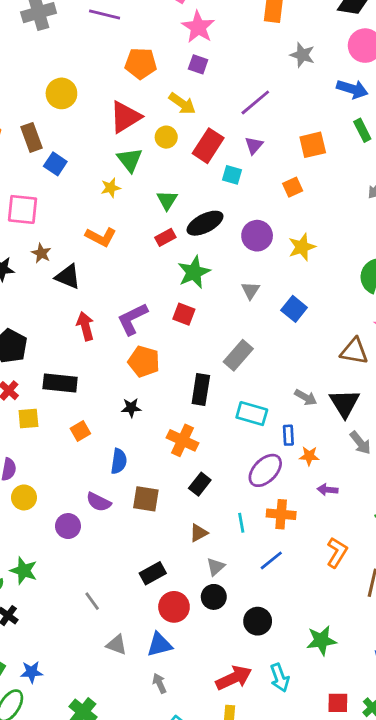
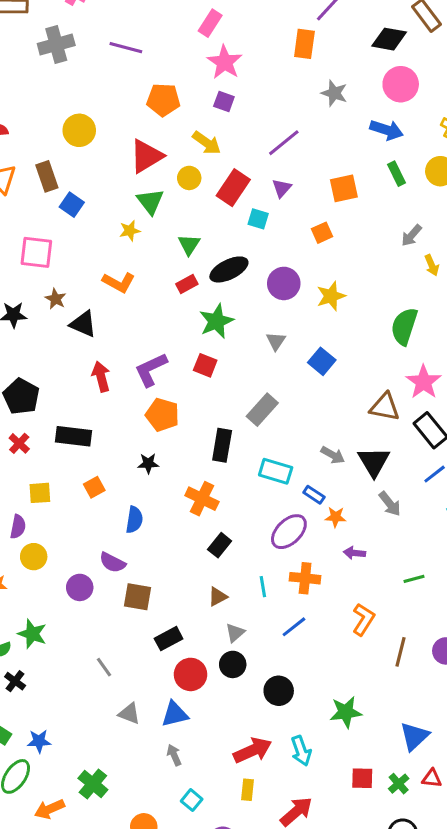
yellow square: (28, 418) -> (40, 493), moved
blue rectangle: (288, 435) -> (314, 495), turned -54
brown square: (146, 499) -> (137, 597), moved

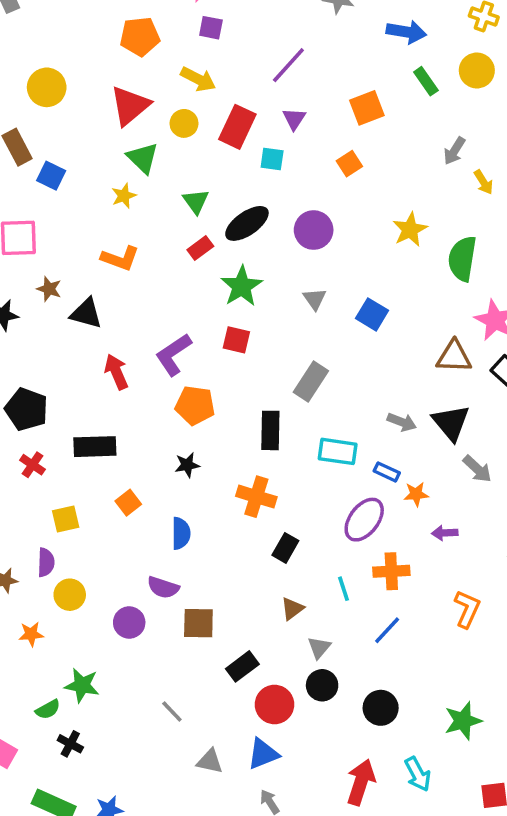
yellow star: (331, 296) -> (410, 230), moved
red arrow: (253, 750) -> (361, 782), turned -39

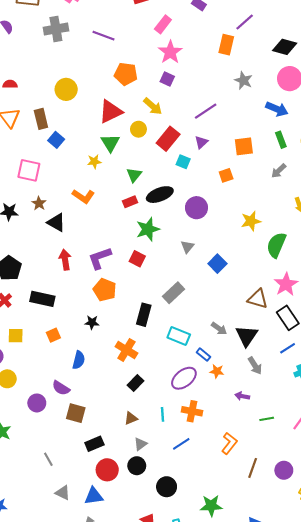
gray arrow: (454, 151) -> (279, 171), moved
purple arrow: (445, 533) -> (242, 396), moved

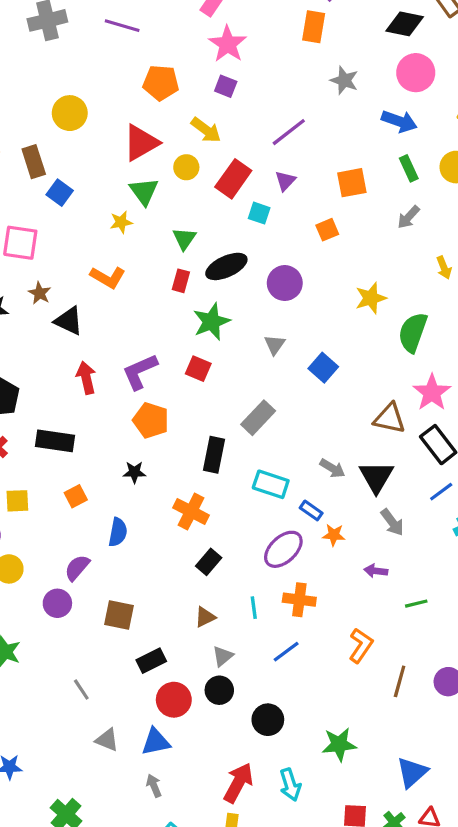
red rectangle: (130, 202) -> (181, 281), turned -48
purple semicircle: (61, 388) -> (77, 568), moved, turned 102

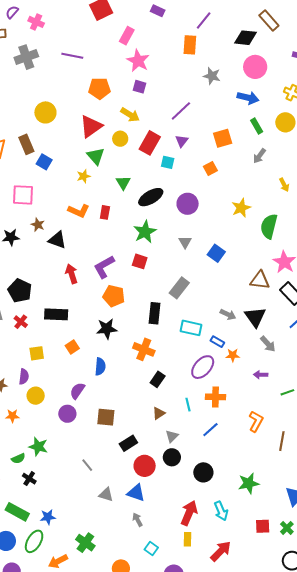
red rectangle: (181, 281) -> (105, 212), moved
black star: (134, 472) -> (107, 329), size x1.5
blue triangle: (156, 742) -> (136, 493), turned 36

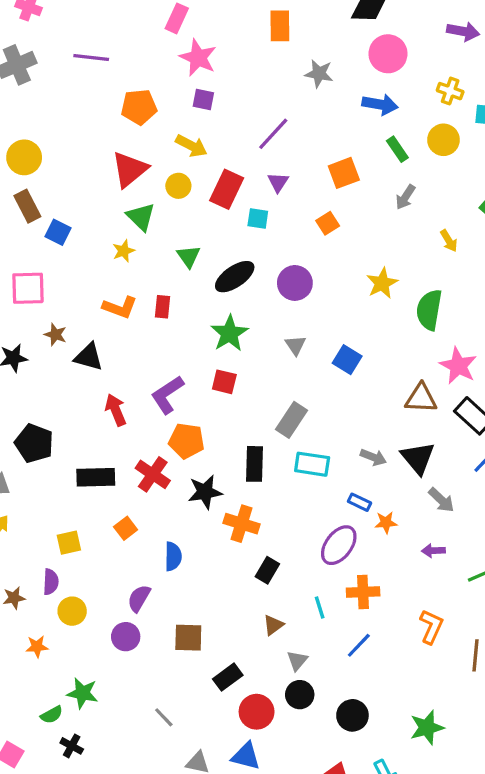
yellow circle: (45, 112) -> (24, 157), moved
red cross: (21, 322) -> (153, 474), moved, size x1.5
cyan rectangle: (191, 328) -> (312, 464), moved
black star: (107, 329) -> (205, 492), moved

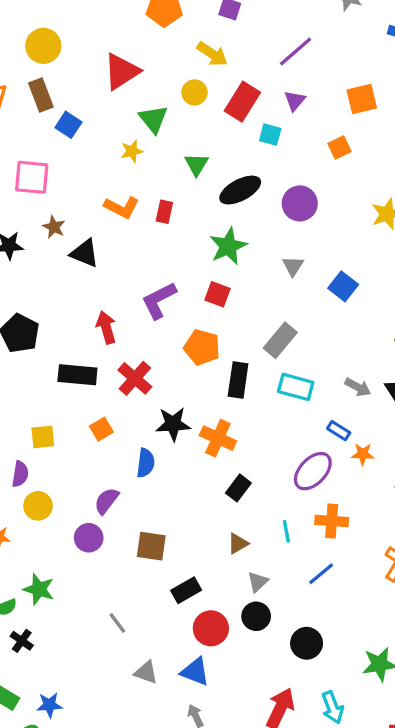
red triangle: (130, 169) -> (121, 71), moved
red arrow: (116, 410) -> (106, 327), moved
orange pentagon: (187, 441) -> (202, 347), moved
black star: (205, 492) -> (173, 424), moved

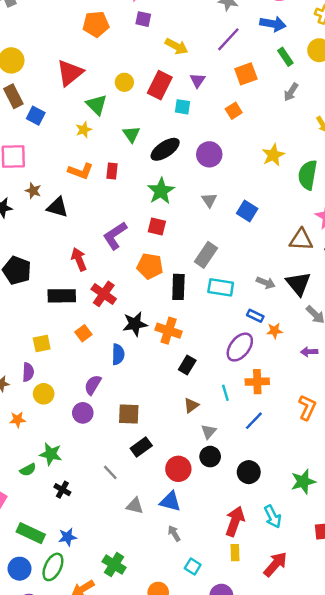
purple line: (296, 52) -> (228, 39), moved
yellow arrow: (212, 54) -> (176, 46), moved
black rectangle: (186, 590) -> (141, 447), moved
black cross: (22, 641) -> (62, 490), moved

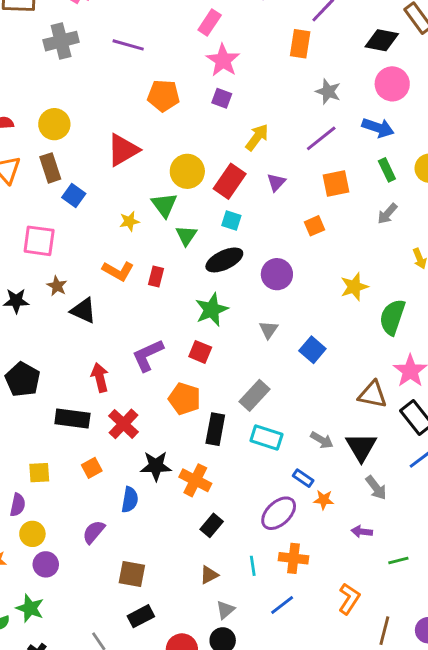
yellow arrow: (176, 46) -> (257, 137), turned -90
yellow circle: (124, 82) -> (187, 171), size x1.5
green triangle: (97, 105) -> (164, 205), moved
cyan square: (182, 107) -> (231, 221), moved
purple circle: (83, 413) -> (46, 564), moved

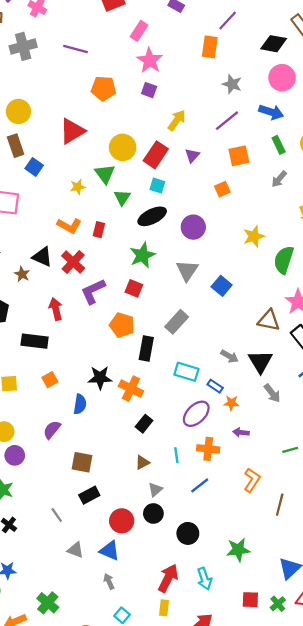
brown star: (57, 286) -> (22, 274), moved
gray triangle: (269, 330) -> (187, 270), size x1.5
red cross: (123, 424) -> (73, 262), moved
cyan rectangle: (266, 438) -> (186, 372), moved
purple arrow: (362, 532) -> (241, 432), moved

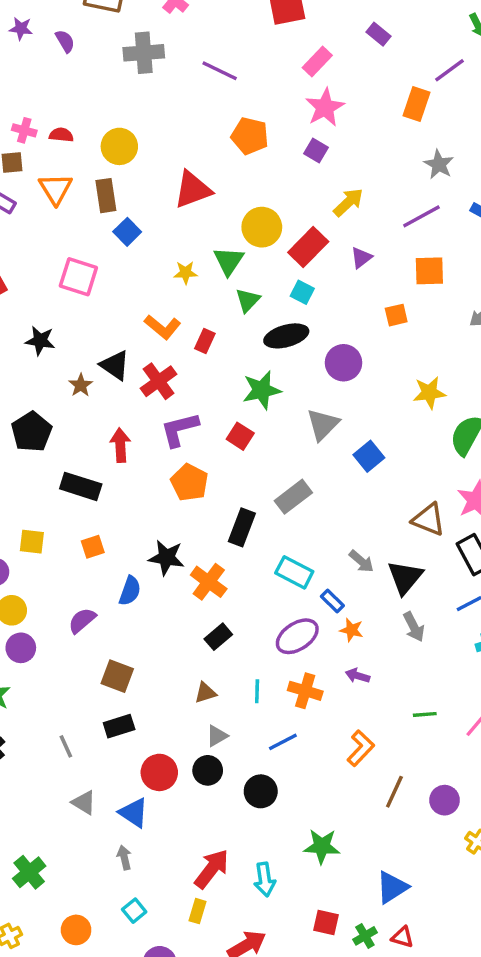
orange pentagon: (122, 325) -> (189, 483), moved
black circle: (188, 533) -> (261, 791), moved

